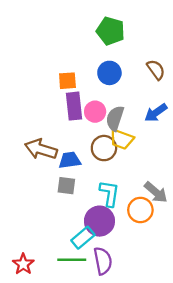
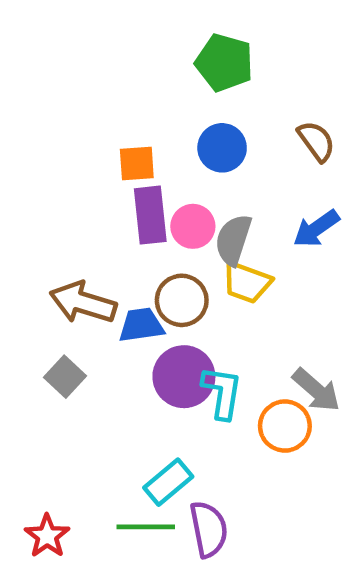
brown circle: (104, 148) -> (182, 300), moved
gray square: (66, 186) -> (65, 377), moved, turned 36
purple circle: (99, 221) -> (184, 377), moved

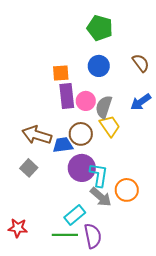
yellow trapezoid: (247, 282) -> (110, 126), turned -145
gray arrow: (316, 390) -> (101, 197), moved
red star: (47, 536) -> (18, 228), moved, turned -30

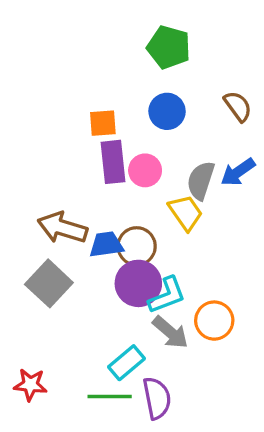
gray semicircle: (104, 107) -> (201, 181), moved
brown circle: (81, 134) -> (137, 246), moved
gray square: (29, 168) -> (49, 283), size x1.5
cyan L-shape: (99, 175) -> (167, 295), turned 60

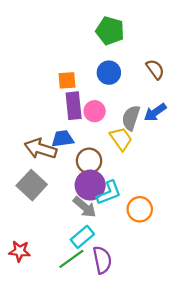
blue trapezoid: (106, 245) -> (63, 139), moved
gray arrow: (170, 332) -> (85, 207), moved
green line: (110, 396) -> (71, 259), turned -36

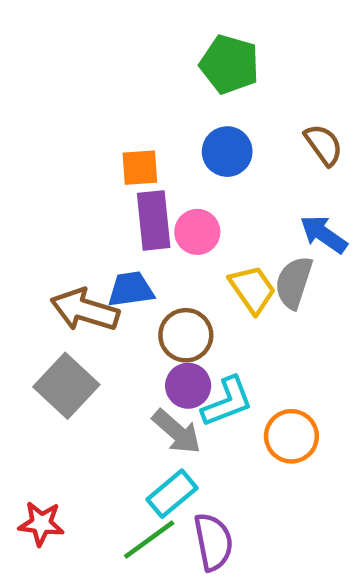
blue arrow: (155, 112) -> (324, 234), turned 70
gray semicircle: (131, 118) -> (294, 282), moved
purple circle: (90, 185) -> (188, 386), size x0.7

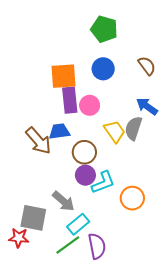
orange square: (140, 168) -> (64, 76), size x1.5
brown arrow: (85, 310) -> (38, 141), turned -148
gray square: (66, 386) -> (33, 218), moved, turned -32
gray arrow: (177, 432) -> (64, 201), moved

